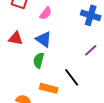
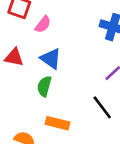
pink semicircle: (46, 13) -> (43, 24), moved
black line: (72, 77) -> (102, 107), moved

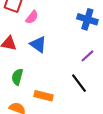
green semicircle: (44, 86) -> (17, 77), moved

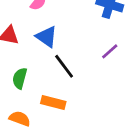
black line: (79, 83) -> (64, 66), moved

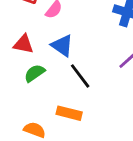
green semicircle: (20, 78) -> (35, 73), moved, turned 40

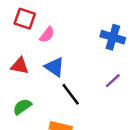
green semicircle: (35, 73) -> (22, 107), moved

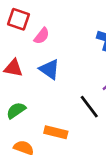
black line: (71, 94) -> (89, 107), moved

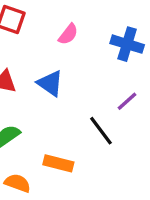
pink semicircle: (42, 36) -> (68, 34), moved

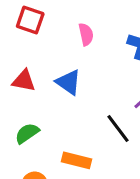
pink semicircle: (68, 34) -> (86, 34), turned -50

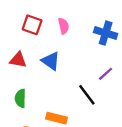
red square: (30, 20) -> (32, 25), moved
green semicircle: (27, 133) -> (20, 98), turned -54

